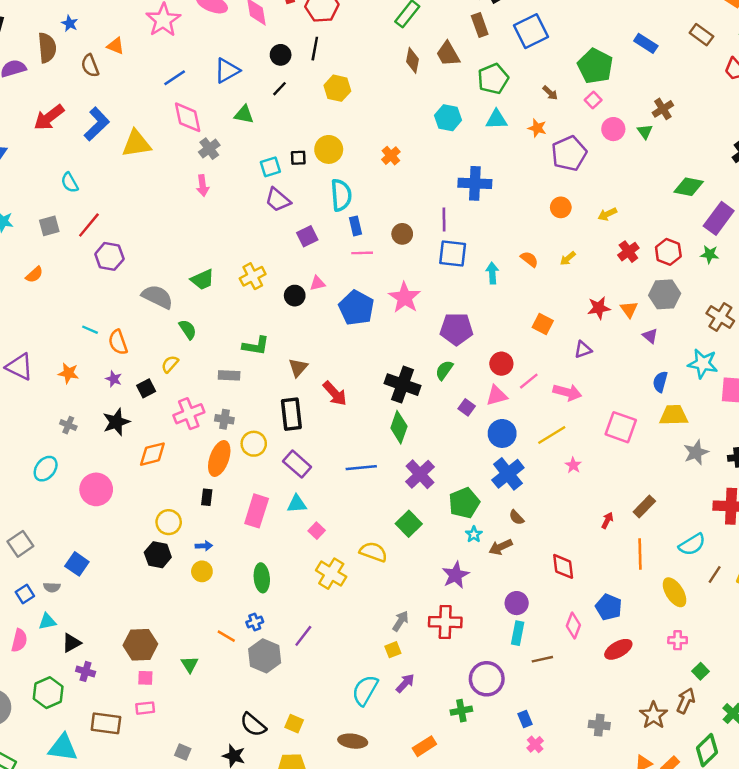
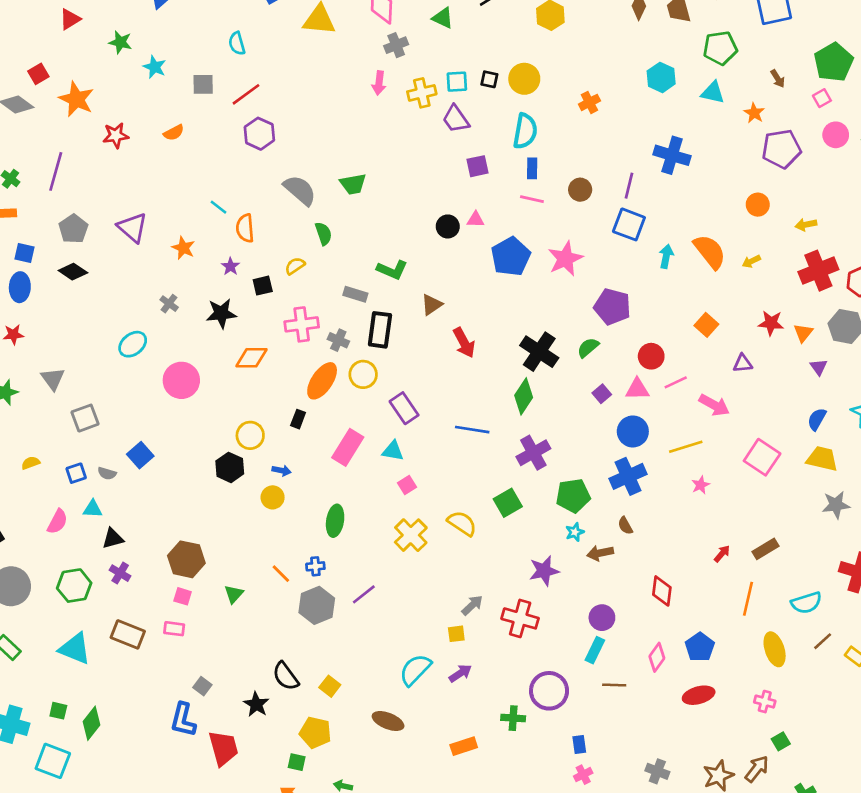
red cross: (628, 252) -> (818, 271), size x1.6
orange semicircle: (529, 259) -> (710, 252), size x1.8
yellow cross: (253, 276) -> (422, 93), moved
black rectangle: (291, 414) -> (380, 330), moved

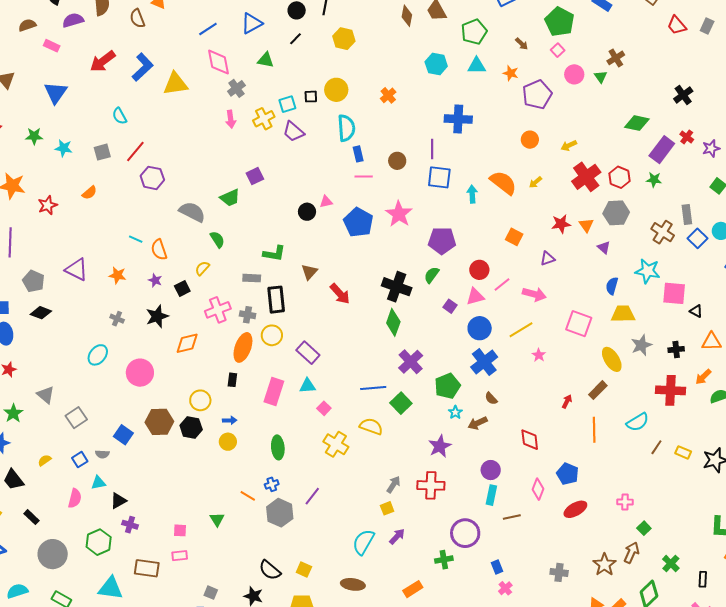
purple square: (477, 166) -> (255, 176), moved
blue line: (472, 430) -> (373, 388), moved
brown hexagon: (186, 559) -> (159, 422), moved
yellow ellipse: (775, 649) -> (612, 359), moved

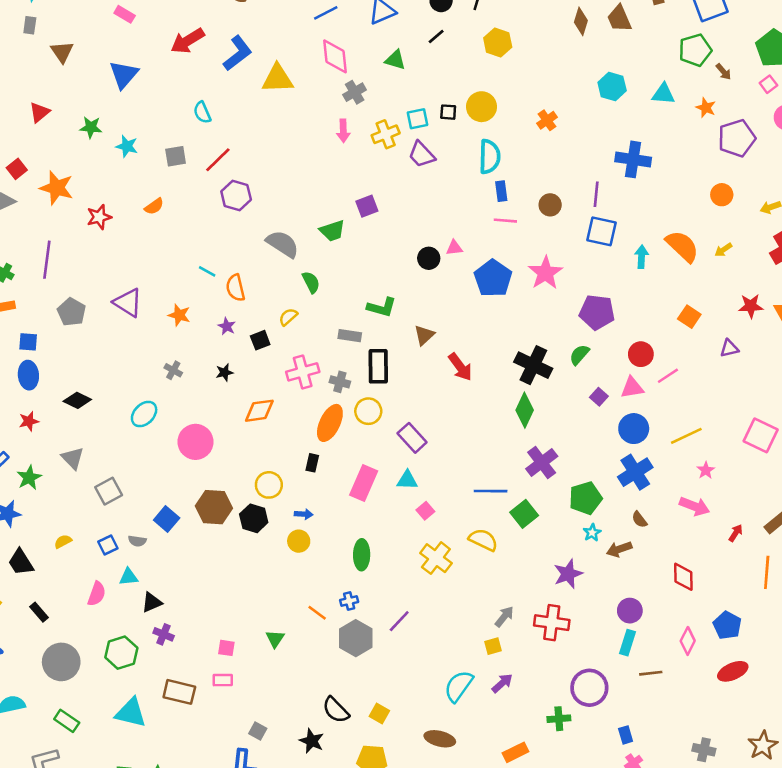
green pentagon: (474, 32) -> (695, 50), moved
pink arrow: (534, 294) -> (694, 506), moved
black diamond: (41, 313) -> (77, 400), moved
black star: (157, 316) -> (224, 372), size x0.6

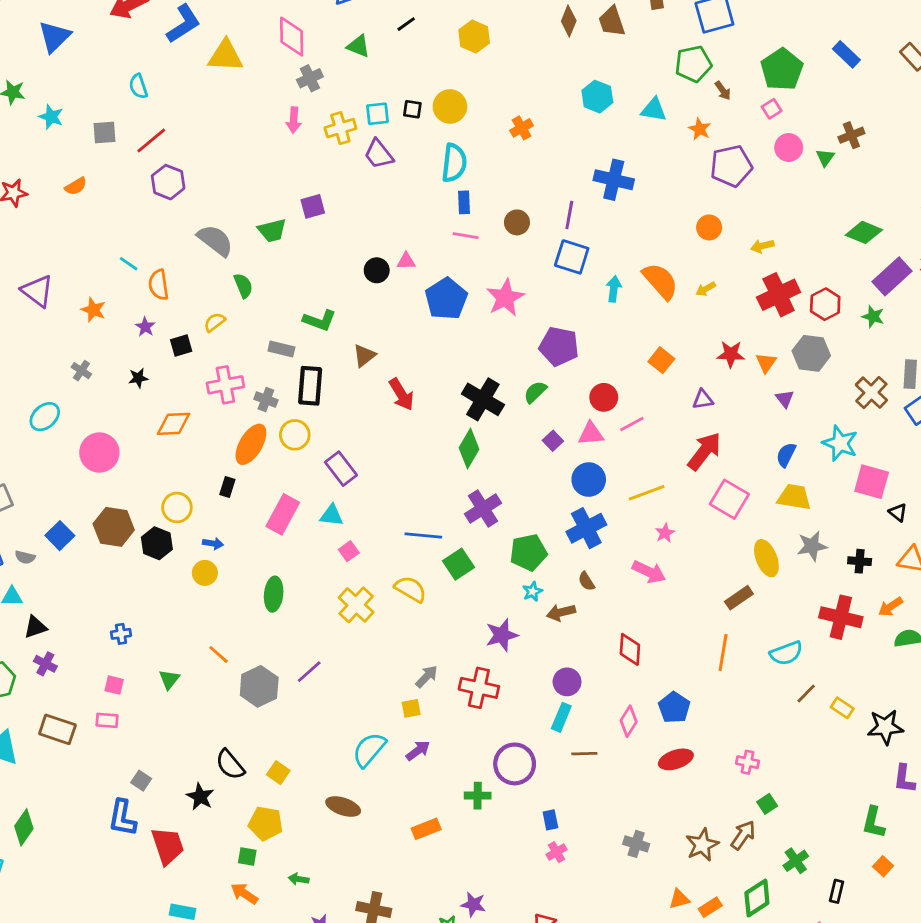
red arrow: (736, 533) -> (704, 451), moved, size x2.0
blue cross: (349, 601) -> (121, 634), moved

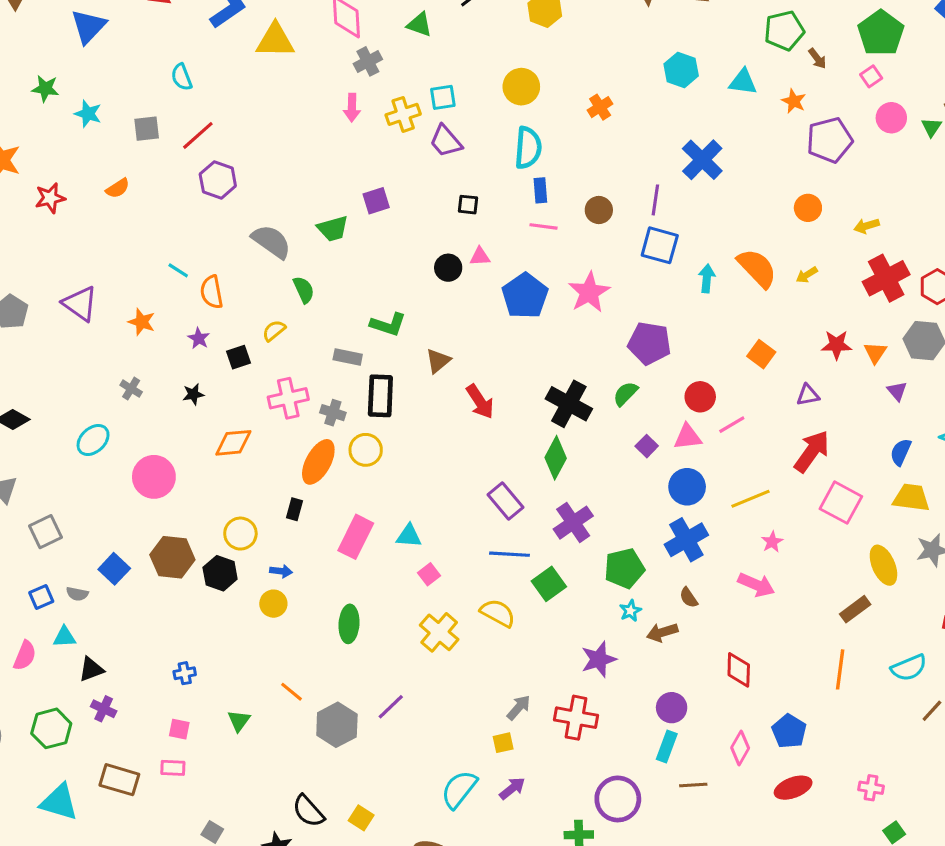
black square: (412, 109) -> (468, 205), moved
blue cross: (614, 180) -> (702, 160), turned 33
purple rectangle: (341, 469) -> (505, 501), moved

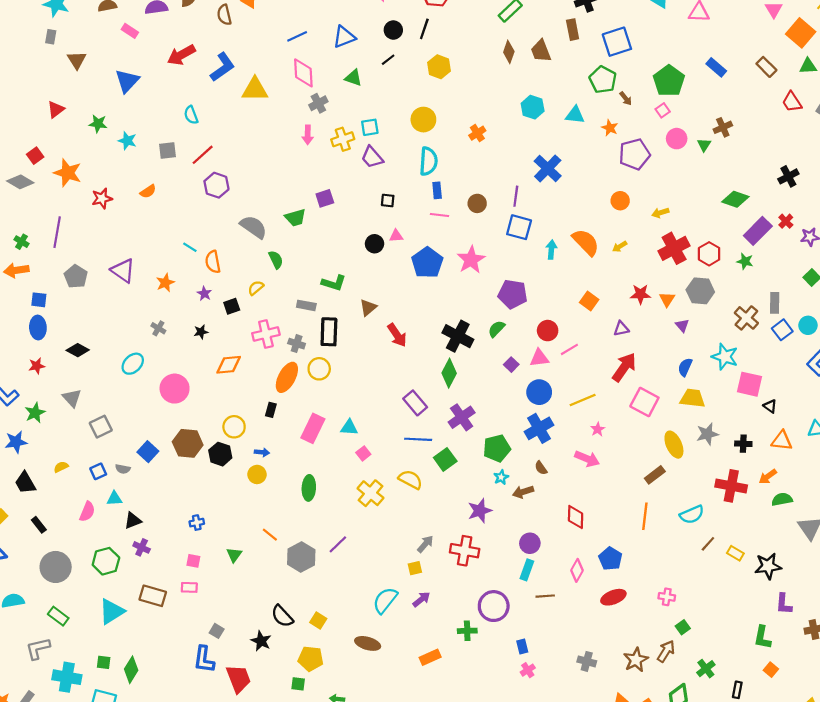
green pentagon: (784, 31) -> (603, 80), turned -30
orange star: (142, 322) -> (165, 283), turned 30
cyan triangle: (59, 802) -> (112, 612), turned -48

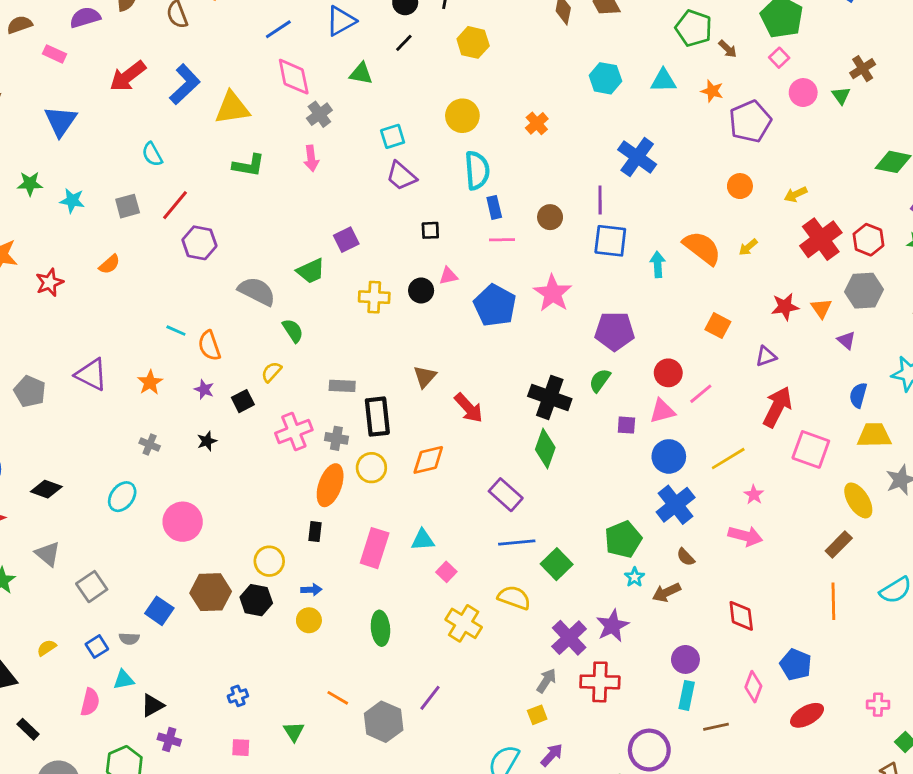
yellow cross: (343, 139) -> (374, 297), moved, turned 30
green L-shape: (334, 283) -> (249, 165), moved
orange diamond: (229, 365) -> (428, 460), moved
purple square: (511, 365) -> (626, 425), turned -32
purple cross: (462, 417) -> (569, 638), moved

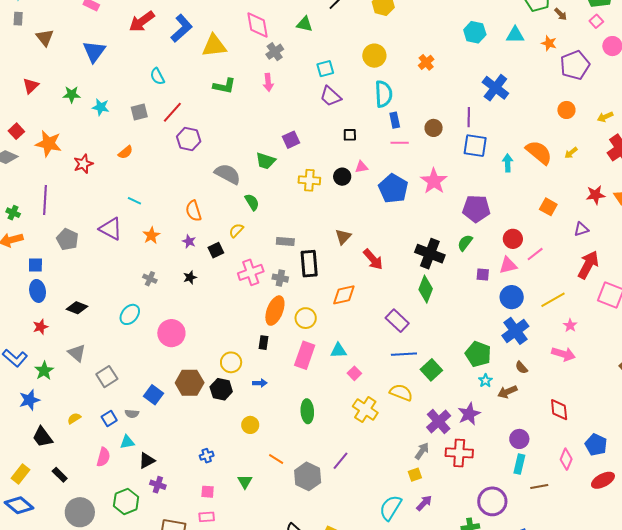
green trapezoid: (311, 271) -> (266, 161), turned 40
cyan line: (176, 331) -> (134, 201), moved
yellow circle: (371, 468) -> (306, 318), moved
green pentagon: (623, 539) -> (478, 354), turned -30
yellow circle: (309, 620) -> (250, 425), moved

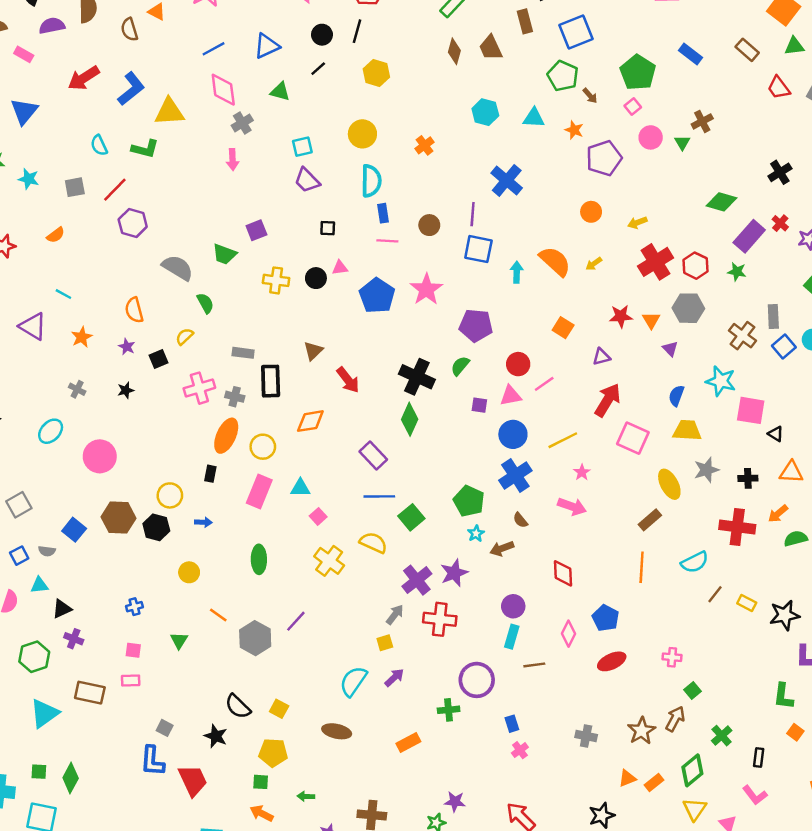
green L-shape: (224, 86) -> (145, 149), moved

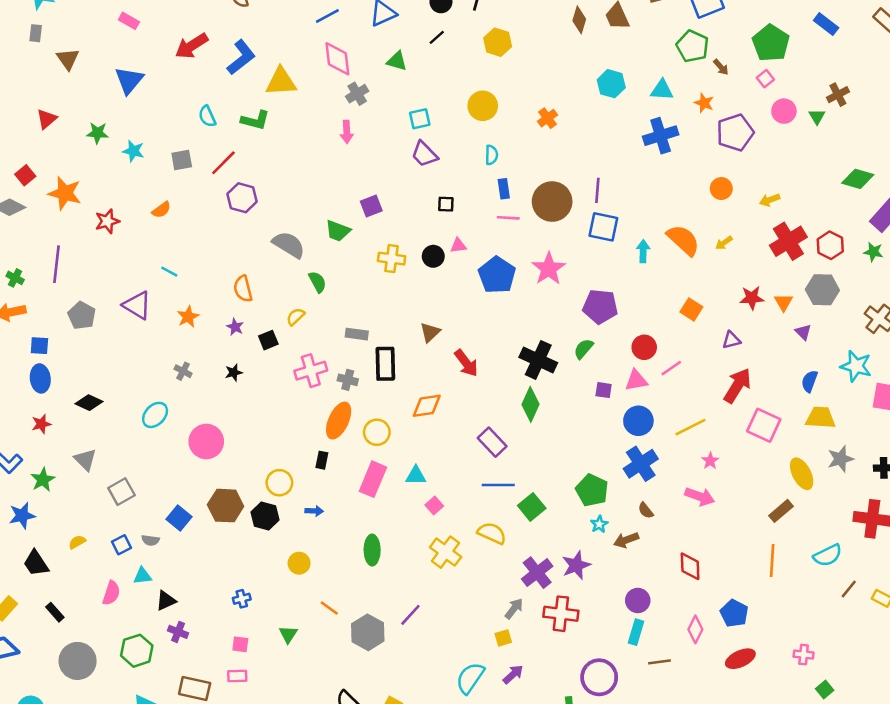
blue cross: (507, 180) -> (661, 136), moved, turned 32
cyan semicircle: (371, 181) -> (491, 155), size x0.6
brown circle: (429, 225) -> (552, 202), size x1.8

